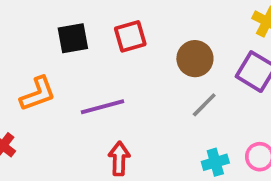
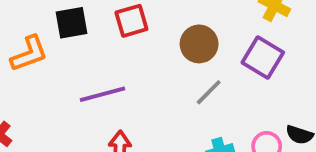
orange L-shape: (38, 94) -> (29, 54), moved

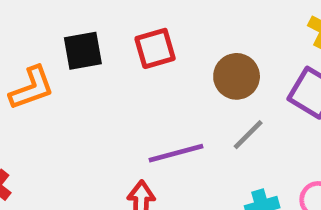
purple line: (102, 94) -> (176, 153), moved

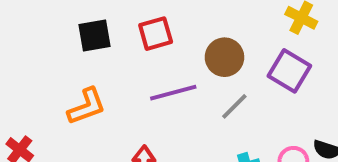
orange L-shape: (32, 88) -> (87, 106), moved
purple line: (176, 153) -> (173, 93), moved

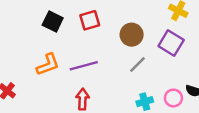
black square: (95, 36) -> (53, 21), turned 36
purple line: (173, 93) -> (84, 66), moved

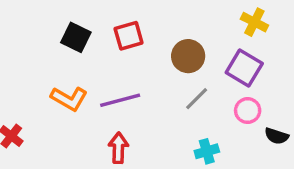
orange L-shape: (48, 65) -> (69, 99), turned 50
pink circle: (173, 98) -> (248, 111), moved

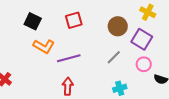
black square: (76, 37) -> (33, 21), moved
brown circle: (188, 56) -> (118, 26), moved
orange L-shape: (69, 99) -> (44, 46), moved

